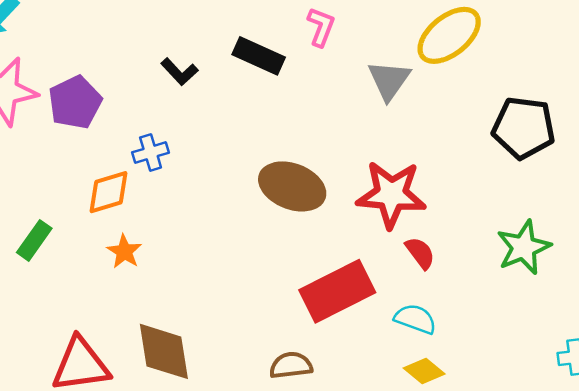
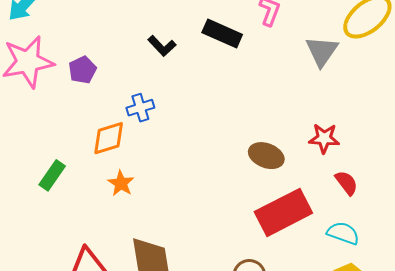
purple pentagon: (75, 102) -> (82, 70), size x0.7
brown ellipse: (292, 186) -> (266, 156), moved, size x0.7
red star: (391, 194) -> (324, 138), size x0.6

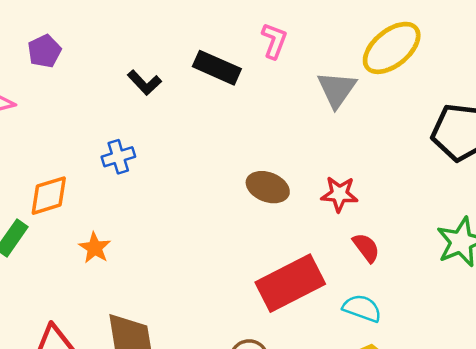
purple pentagon: (82, 70) -> (44, 51), moved
orange diamond: (109, 138) -> (49, 196), moved
brown ellipse: (266, 156) -> (268, 187), moved

